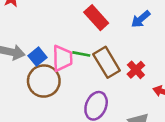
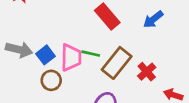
brown rectangle: (107, 62) -> (117, 63), turned 68
brown circle: (44, 81) -> (51, 80), size x0.6

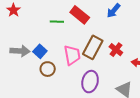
green line: (91, 54) -> (57, 22), moved
pink trapezoid: (71, 57) -> (72, 55), moved

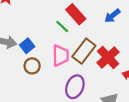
green line: (57, 22) -> (62, 27), moved, turned 32
red cross: (116, 50) -> (108, 57), size x1.5

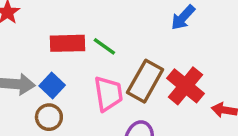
red rectangle: (76, 14) -> (67, 43), moved, turned -42
brown circle: (32, 66) -> (49, 117), moved

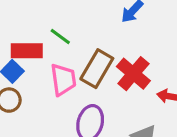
red rectangle: (67, 43) -> (27, 51), moved

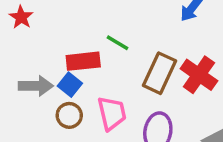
pink trapezoid: (63, 80) -> (112, 113), moved

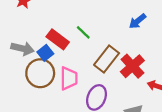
red rectangle: (83, 61) -> (58, 39), turned 30
brown circle: (69, 115) -> (40, 73), size x1.6

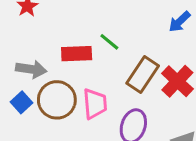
red rectangle: (58, 39) -> (77, 54), turned -35
blue square: (45, 53) -> (22, 102), moved

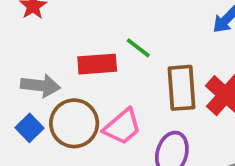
brown rectangle: (143, 74) -> (182, 88), turned -36
pink trapezoid: (95, 104) -> (122, 127), turned 56

